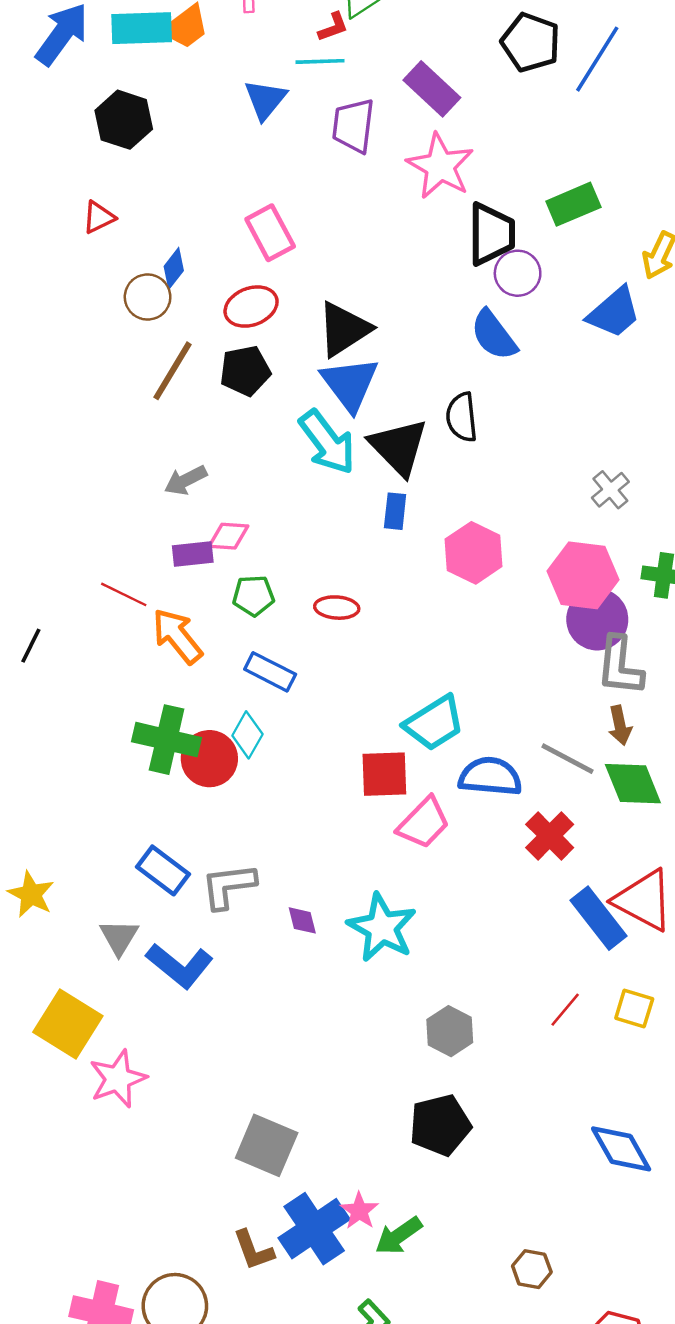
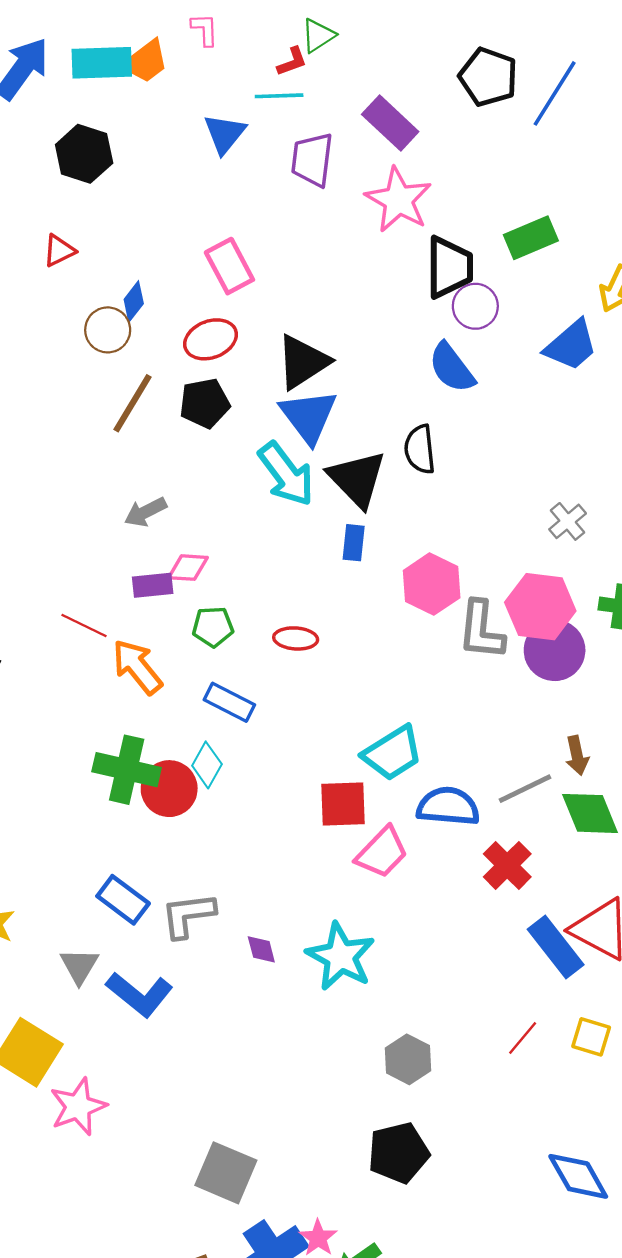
gray L-shape: (620, 666) -> (481, 630), moved
gray line: (568, 759) -> (525, 789), turned -54

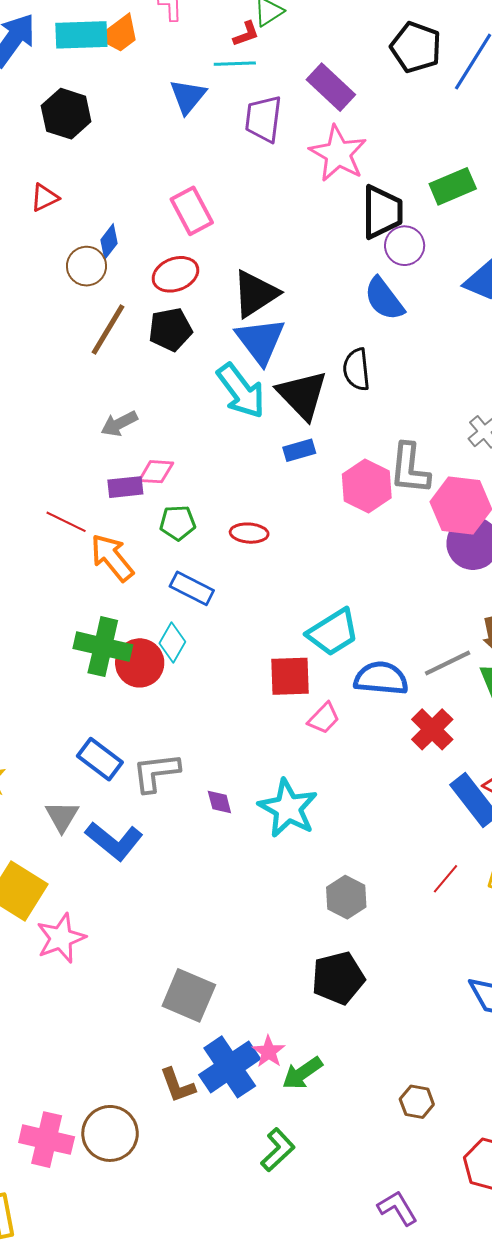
blue rectangle: (354, 543) -> (299, 450), turned 68
gray L-shape: (481, 630) -> (410, 469), moved
pink trapezoid: (382, 852) -> (324, 718), size x0.7

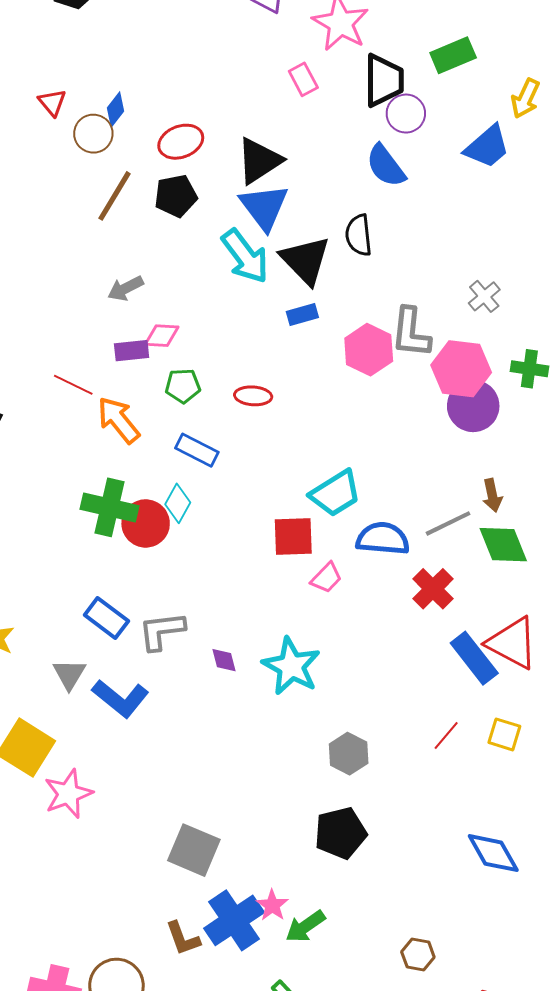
red triangle: (45, 198) -> (52, 102), moved, turned -44
pink rectangle: (192, 211) -> (303, 79), moved, size x0.7

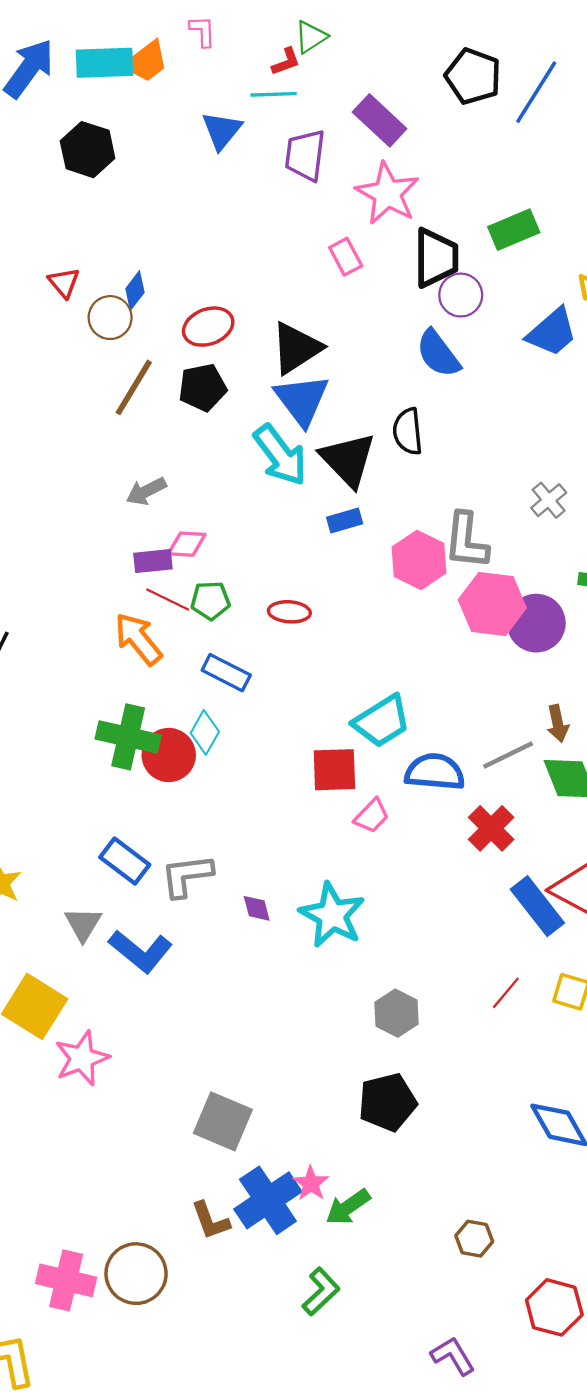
pink hexagon: (461, 369) -> (492, 604), moved
red line: (73, 385) -> (168, 599), moved

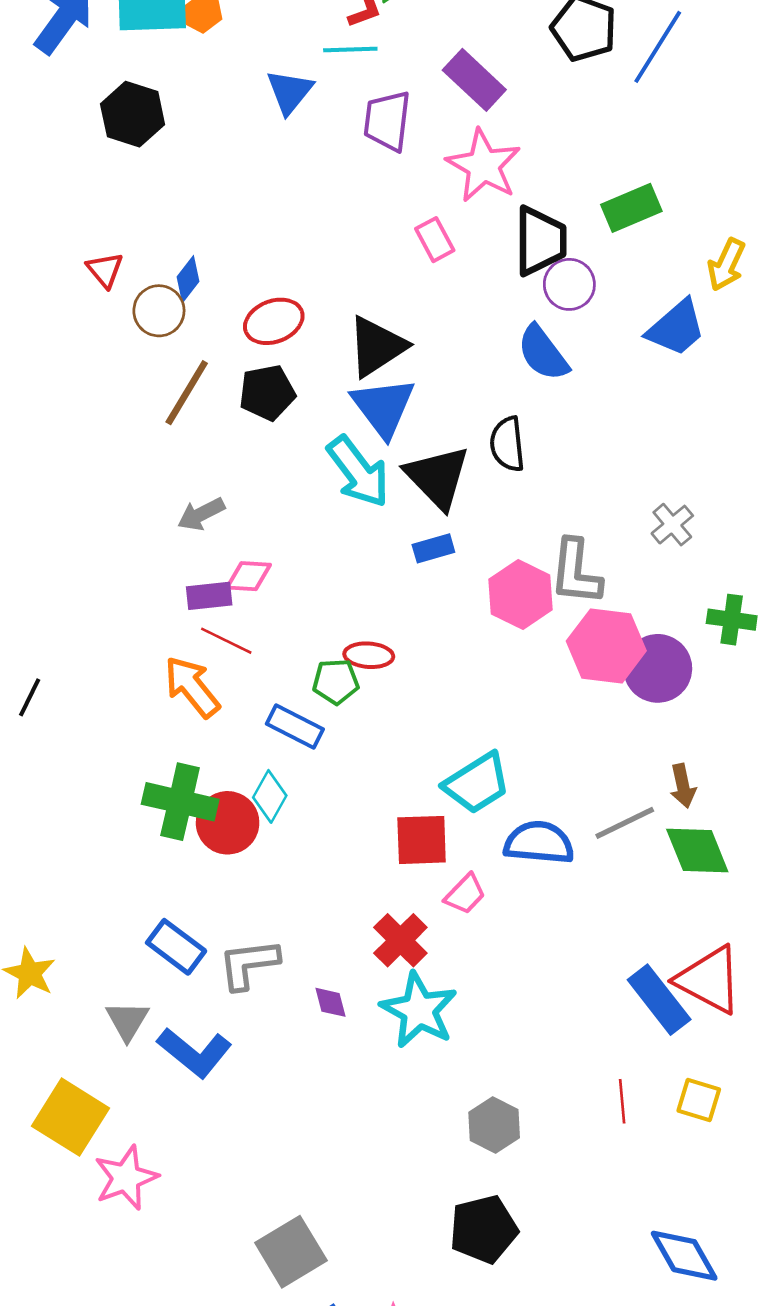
green pentagon: (210, 601) -> (336, 682), moved
red cross: (491, 828) -> (400, 940), moved
red line: (506, 993) -> (622, 1101), turned -45
gray square: (223, 1121) -> (291, 1252), turned 36

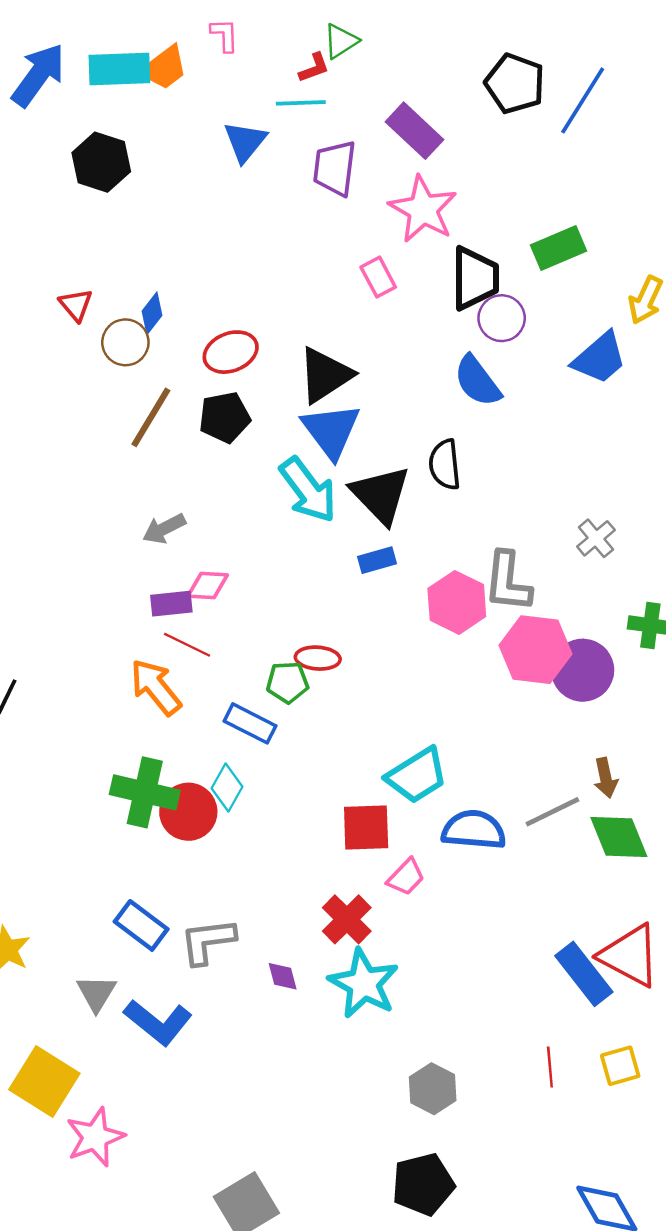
yellow square: (699, 1100) -> (620, 1066), turned -33

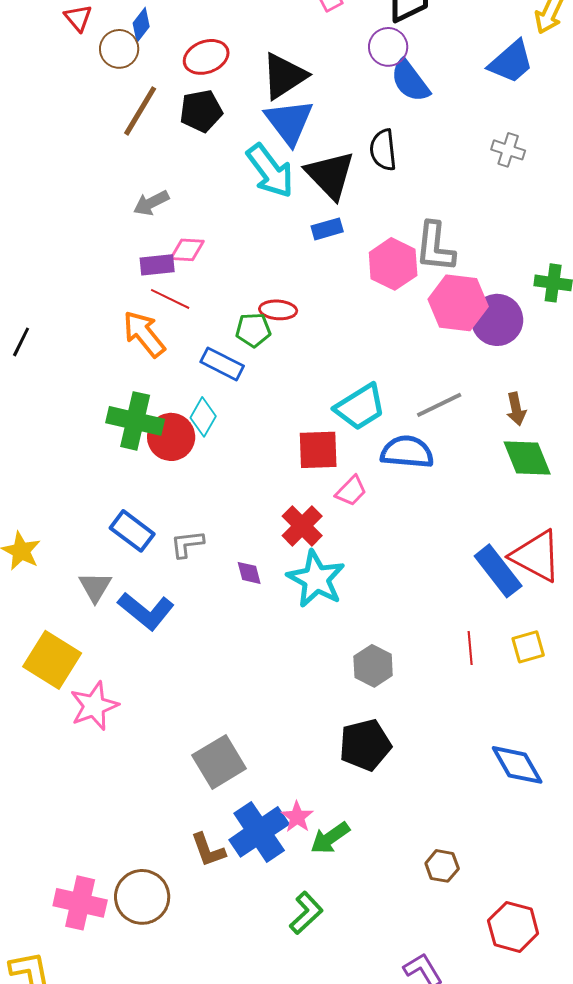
purple circle: (502, 318) -> (388, 47), moved
gray cross: (596, 538) -> (508, 150), moved, turned -32
gray line: (552, 812) -> (439, 405), moved
gray L-shape: (208, 941) -> (187, 544), size x0.7

